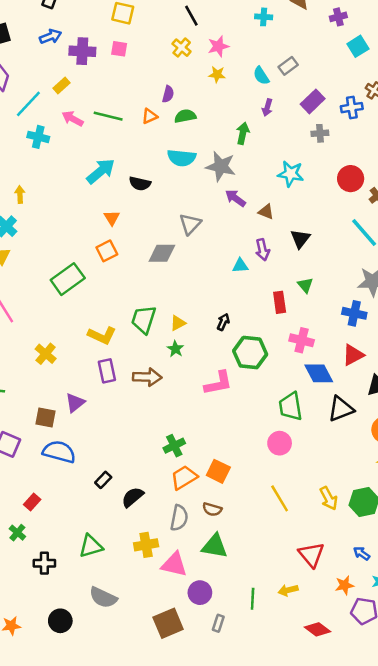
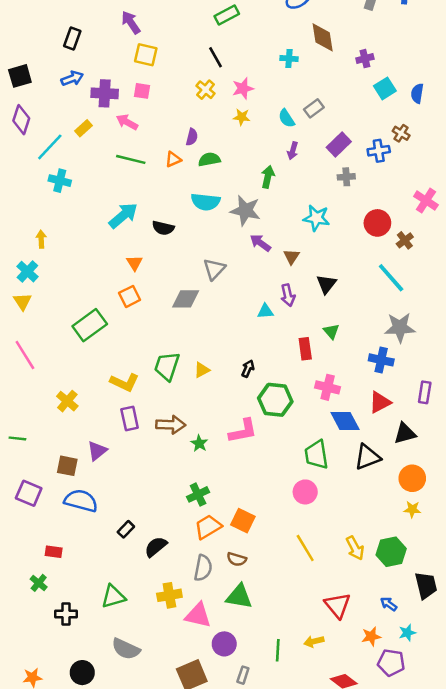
pink arrow: (73, 119) -> (127, 122), moved
brown triangle: (266, 212) -> (291, 257), turned 42
green star: (175, 349) -> (199, 443), moved
red rectangle: (32, 502) -> (54, 552), turned 56

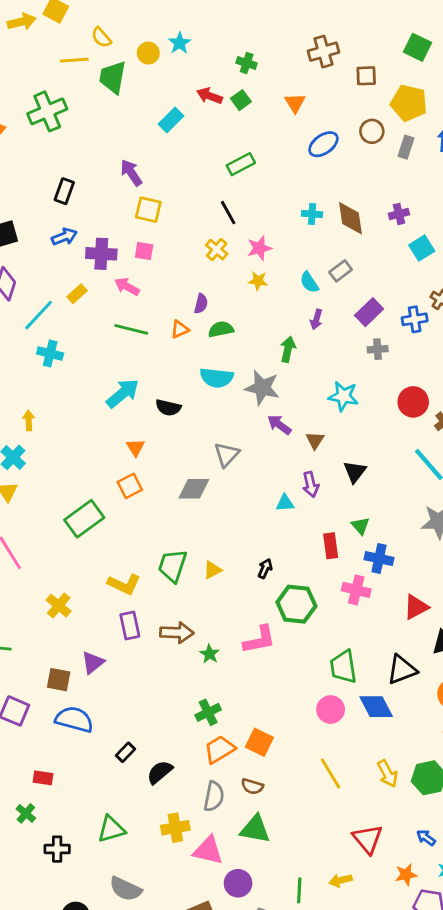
brown diamond: (323, 37) -> (351, 218), moved
blue cross: (381, 360) -> (379, 559), moved
blue diamond: (345, 421) -> (376, 707), moved

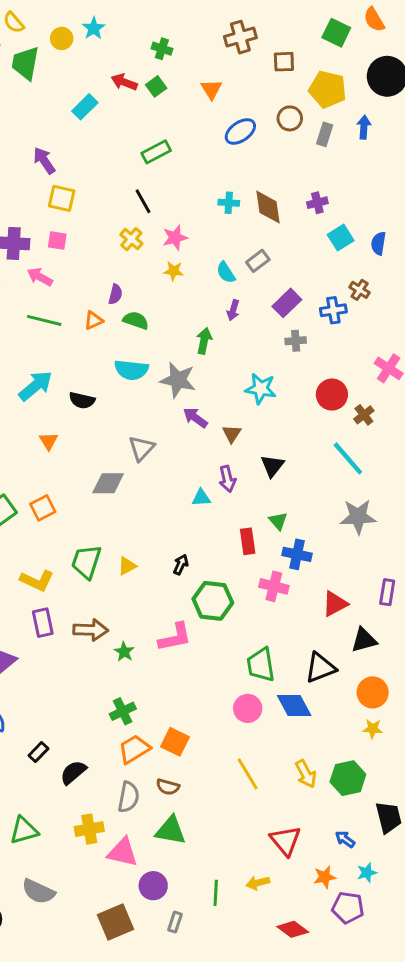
green semicircle: (221, 329) -> (136, 320), turned 30
orange square: (130, 486) -> (43, 508), moved

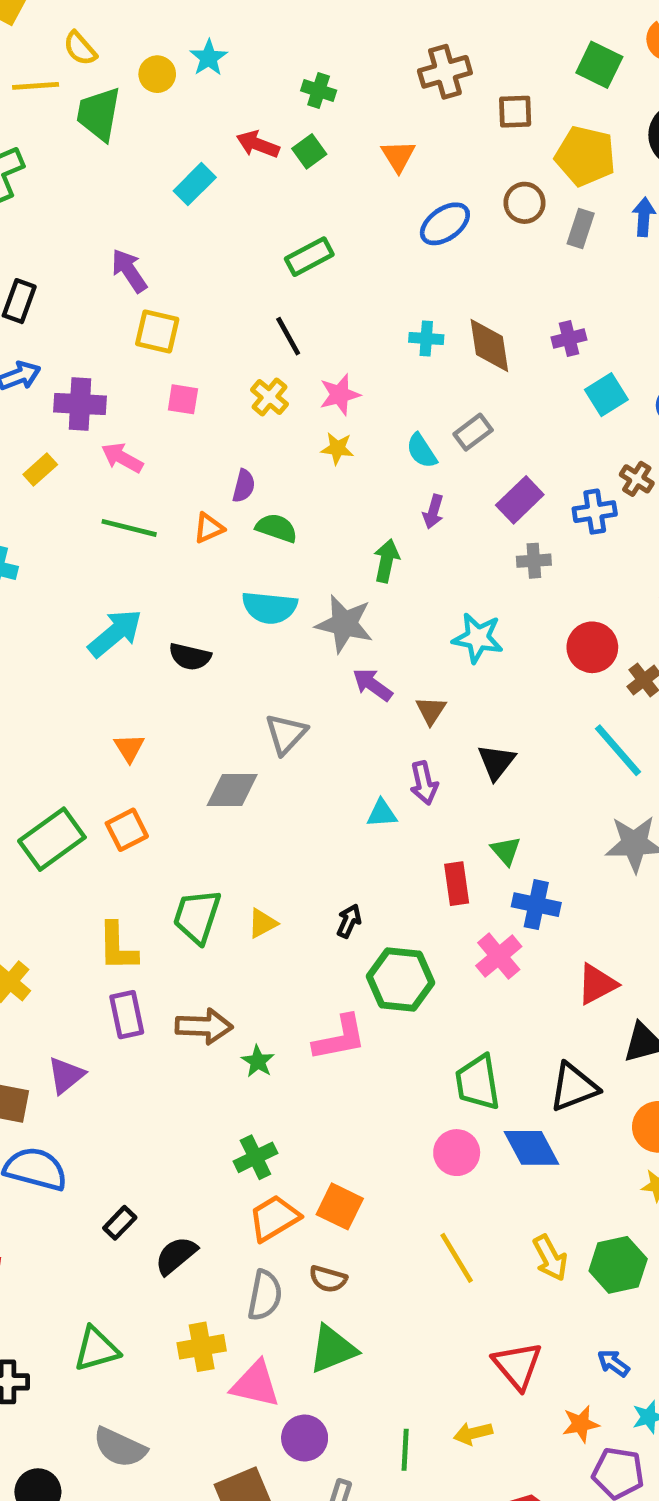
pink square: (57, 240) -> (183, 399), moved
orange triangle: (49, 441) -> (129, 748), moved
yellow L-shape: (37, 581) -> (117, 947), turned 64
pink cross: (274, 586) -> (499, 956), turned 36
green triangle: (171, 830) -> (333, 1349), turned -32

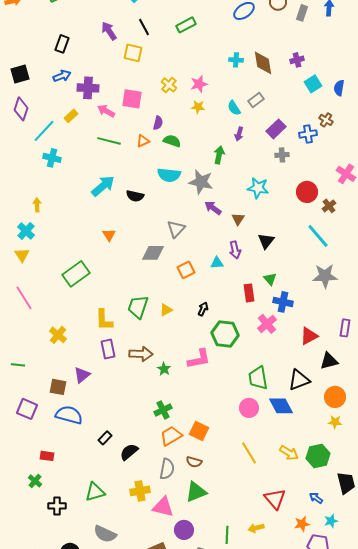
yellow square: (157, 331) -> (133, 53), moved
black line: (288, 336) -> (144, 27), moved
pink square: (183, 399) -> (132, 99), moved, size x1.5
orange square: (127, 830) -> (186, 270), moved
yellow arrow: (550, 1258) -> (289, 453), turned -30

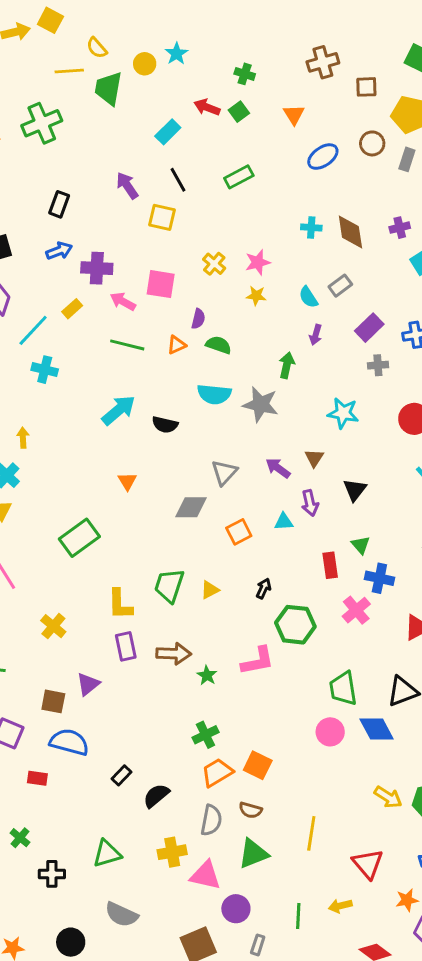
purple arrow: (213, 208) -> (278, 468), moved
yellow line: (249, 453) -> (311, 833), moved, turned 40
red rectangle: (47, 456) -> (37, 778), moved

